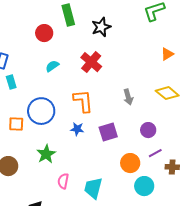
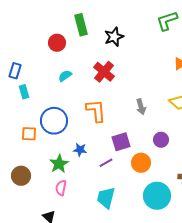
blue star: (77, 129) -> (80, 150), moved
purple line: (155, 153) -> (106, 163), moved
orange circle: (130, 163) -> (141, 163), moved
pink semicircle: (63, 181) -> (61, 188), moved
cyan circle: (144, 186) -> (157, 196), size x1.4

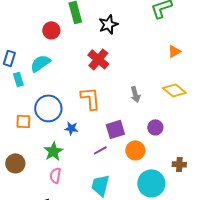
cyan semicircle: (65, 76) -> (40, 63), moved, size x1.5
blue star: (80, 150) -> (71, 128), moved

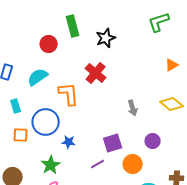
cyan rectangle: (18, 79) -> (16, 106), moved
orange L-shape: (90, 98) -> (69, 94), moved

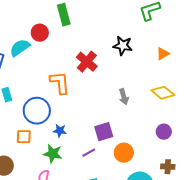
black star: (106, 38) -> (123, 46), moved, turned 30
cyan semicircle: (38, 77) -> (20, 48), moved
orange square: (21, 135) -> (24, 137), moved
purple circle: (153, 141) -> (164, 132), moved
green star: (51, 165) -> (53, 154), moved, turned -30

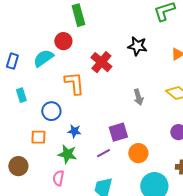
red circle: (40, 33) -> (63, 41), moved
cyan semicircle: (20, 48) -> (43, 58), moved
blue circle: (37, 111) -> (51, 111), size x0.7

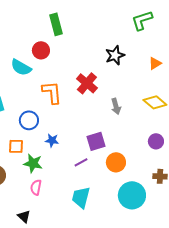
black star: (137, 46) -> (115, 55), turned -30
cyan semicircle: (43, 58) -> (21, 67), turned -115
red cross: (101, 62) -> (87, 83), moved
green star: (67, 154) -> (33, 163), moved

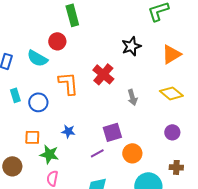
orange triangle: (155, 63) -> (171, 54), size x1.5
blue circle: (29, 120) -> (38, 102), moved

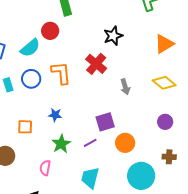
black star: (131, 46) -> (113, 36), moved
cyan semicircle: (37, 58) -> (30, 48), turned -70
blue circle: (38, 102) -> (31, 79), moved
blue star: (68, 131) -> (55, 115), moved
green star: (49, 154) -> (61, 144), moved, turned 30

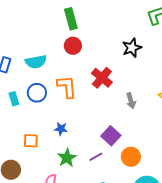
red circle: (50, 31) -> (73, 46), moved
black star: (113, 36) -> (132, 48), moved
cyan semicircle: (30, 48) -> (36, 62), turned 30
purple square: (105, 122) -> (111, 136), turned -30

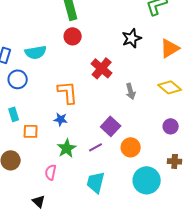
orange L-shape: (67, 87) -> (68, 92), moved
blue circle: (37, 93) -> (18, 79), moved
cyan rectangle: (14, 99) -> (14, 114), moved

